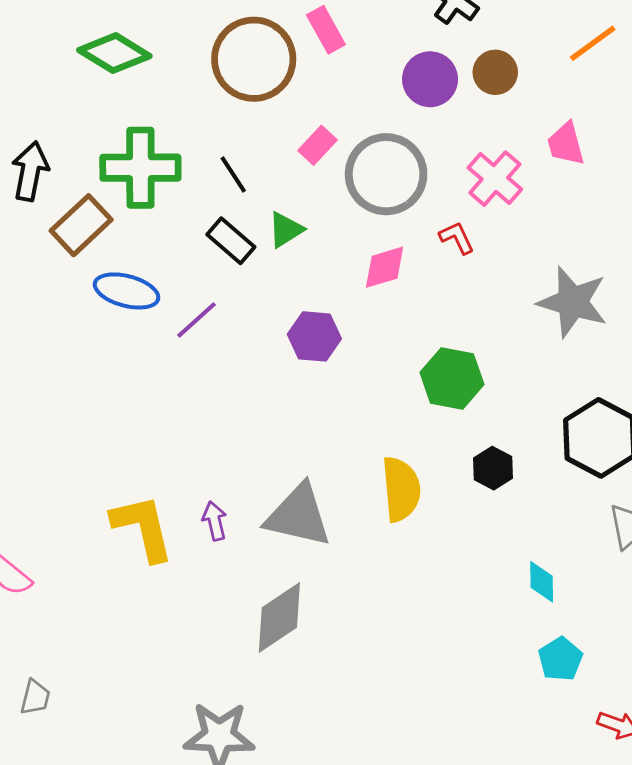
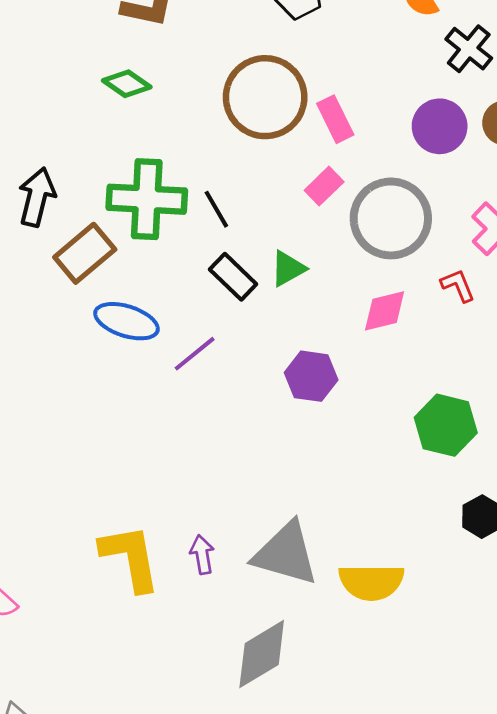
pink rectangle: (326, 30) -> (335, 119), moved
green diamond: (114, 53) -> (127, 84), size x0.7
black line: (233, 174) -> (216, 209), moved
yellow semicircle: (401, 489) -> (371, 582), moved, turned 92

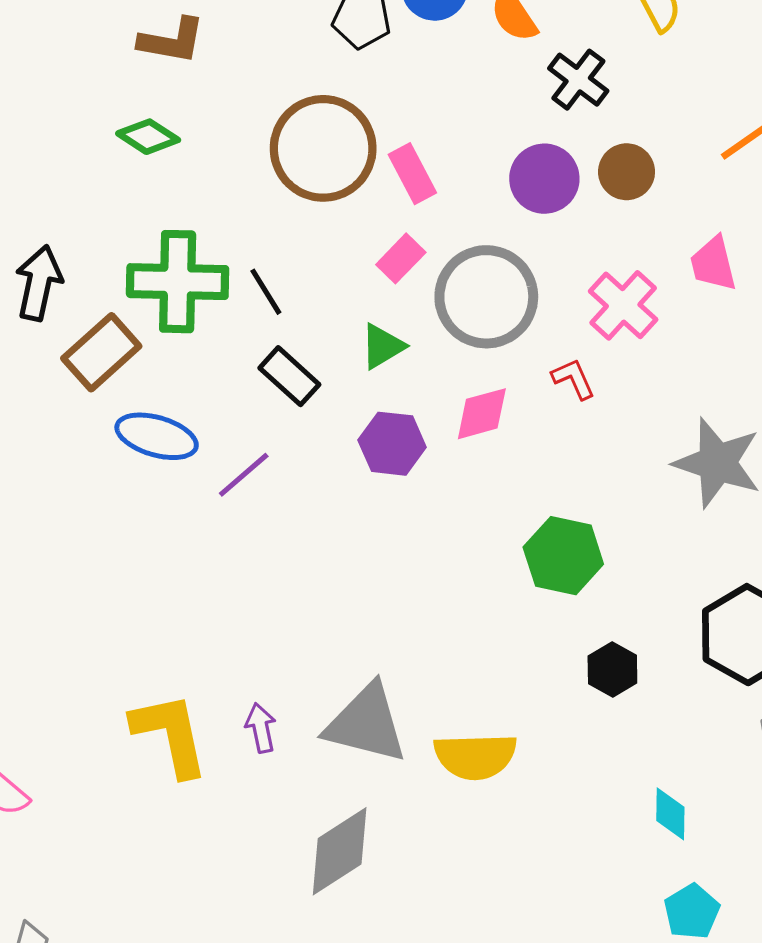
green triangle: (288, 269) -> (382, 346), moved
purple hexagon: (311, 376) -> (392, 444), moved

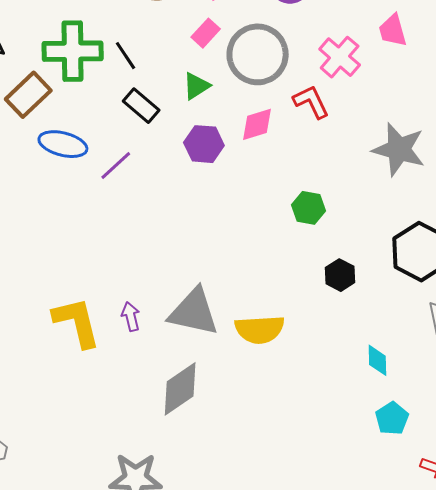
red L-shape: (573, 379) -> (311, 102), size x1.4
green hexagon: (563, 556) -> (308, 208), size x0.7

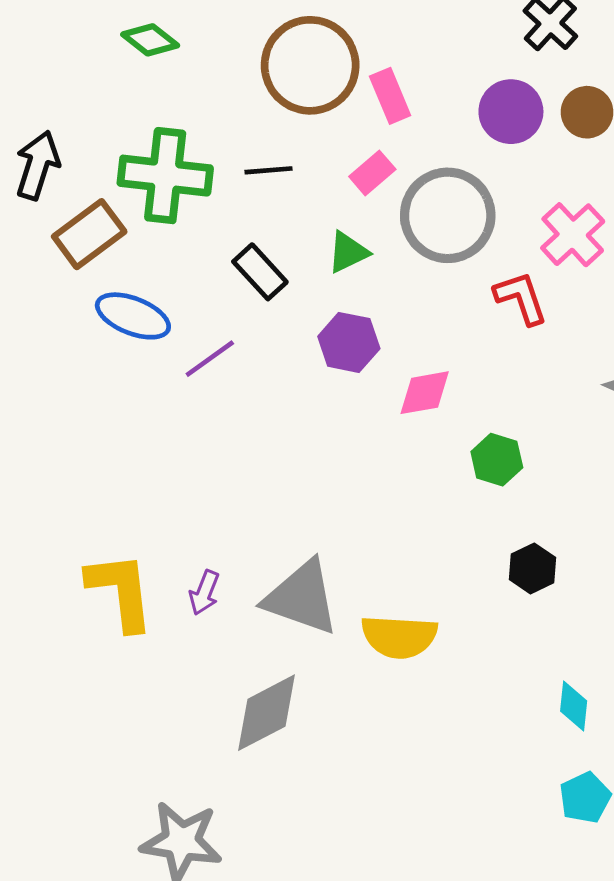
black line: (126, 56) -> (268, 170), moved, turned -68
pink diamond: (257, 124) -> (425, 393), moved
purple arrow: (131, 317) -> (204, 593), turned -152

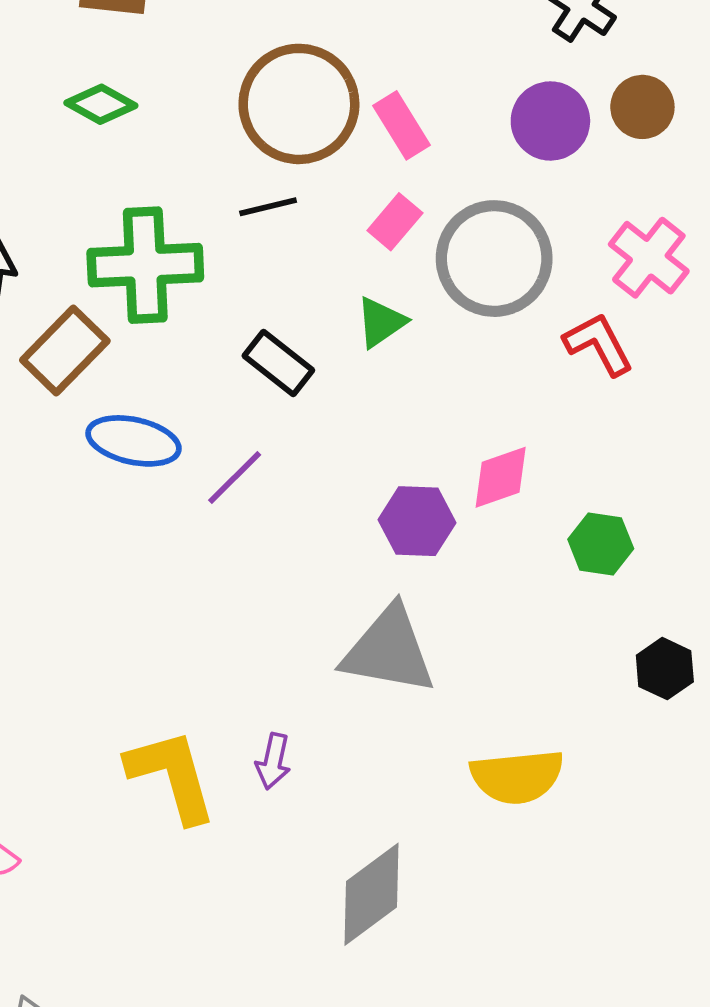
black line: (268, 170) -> (268, 207), moved
purple hexagon: (349, 342) -> (417, 521), moved
gray triangle: (302, 598) -> (389, 650), moved

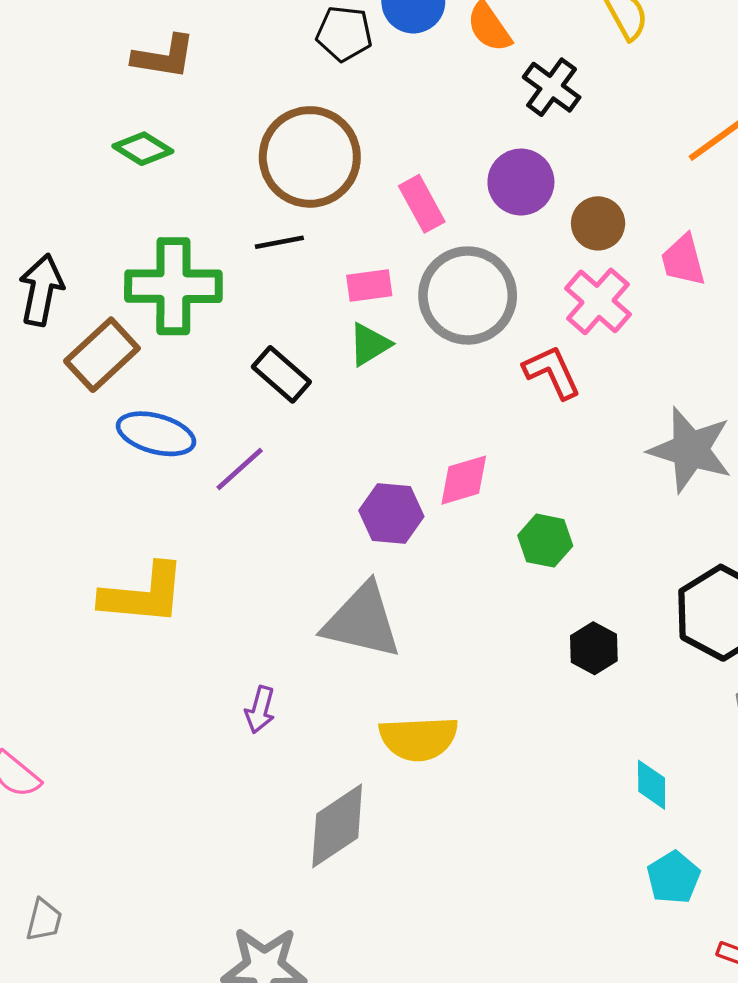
brown circle: (642, 107) -> (598, 223), moved
pink rectangle: (401, 125) -> (422, 204), moved
pink rectangle: (395, 222) -> (369, 285), moved, turned 39
yellow L-shape: (172, 776) -> (143, 594), moved, turned 108
yellow semicircle: (517, 777) -> (419, 738), moved

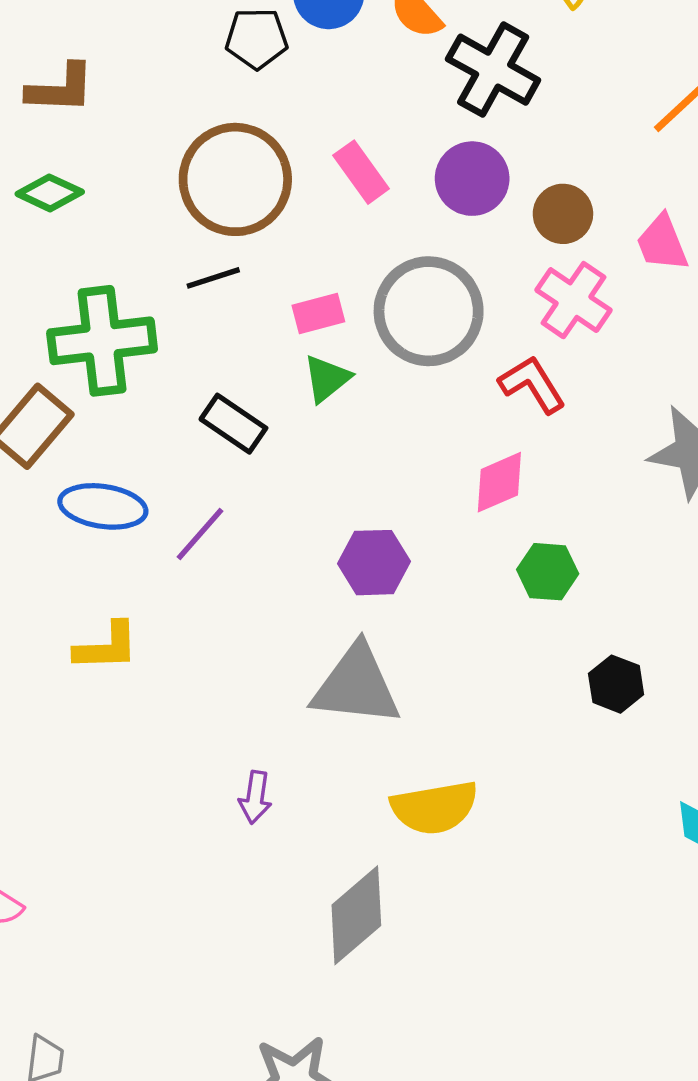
black cross: (552, 87) -> (493, 70), size x1.4
pink rectangle: (422, 204) -> (361, 172), moved
pink diamond: (464, 480) -> (499, 482), moved
yellow L-shape: (143, 594) -> (106, 647), moved, size x0.7

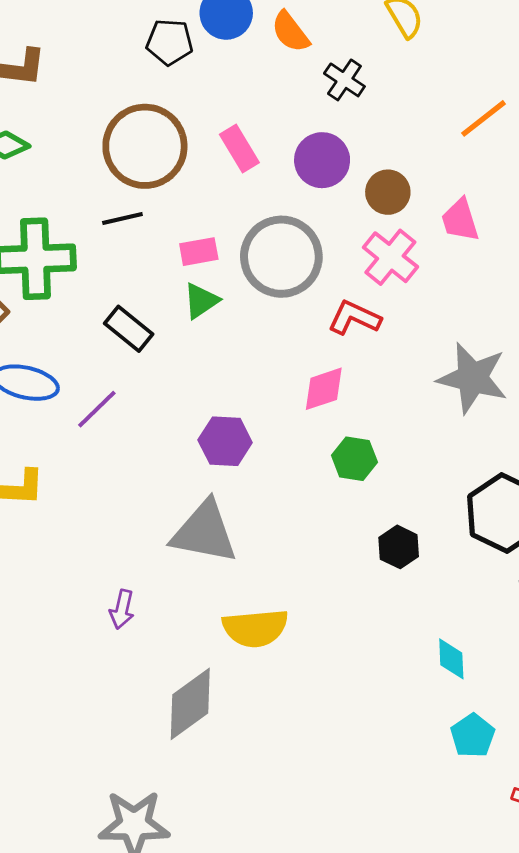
black cross: (493, 70) -> (344, 80), size x0.6
red L-shape: (532, 384) -> (354, 318), turned -38

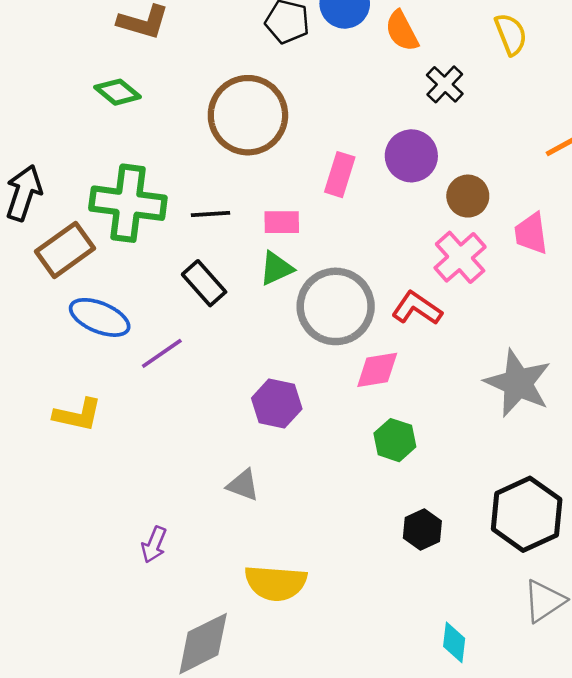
pink rectangle: (239, 148) -> (340, 175), moved, turned 39
black line: (122, 219) -> (210, 214), moved
gray circle: (281, 257) -> (336, 306), moved
gray triangle: (204, 532) -> (243, 485), size x0.5

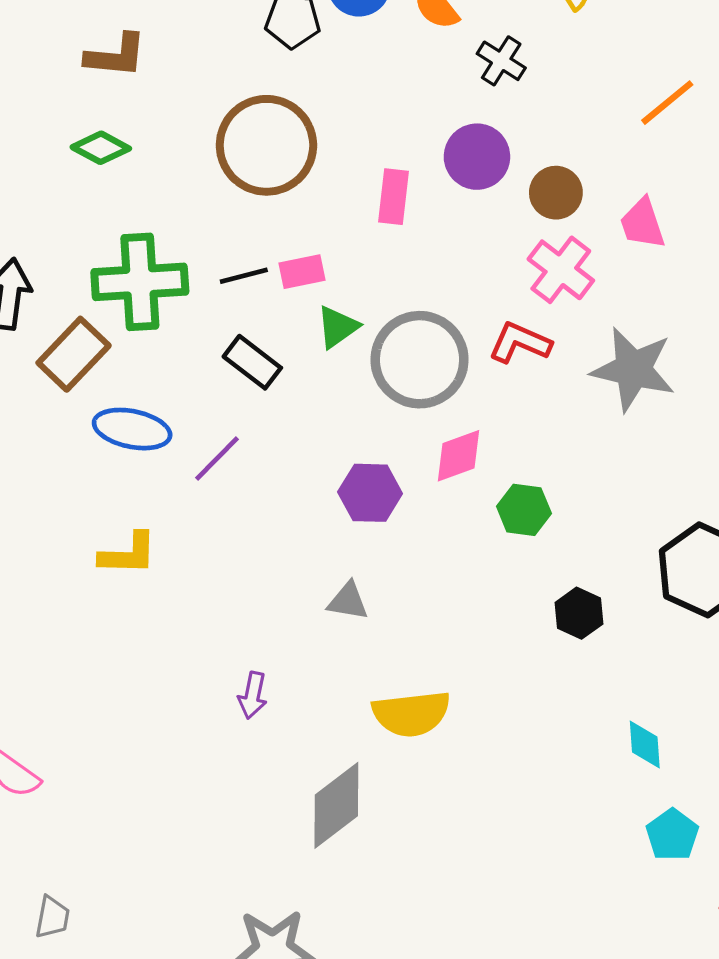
pink rectangle: (282, 222) -> (302, 272), moved
pink diamond: (377, 370) -> (458, 456), moved
gray star: (518, 383) -> (633, 369), moved

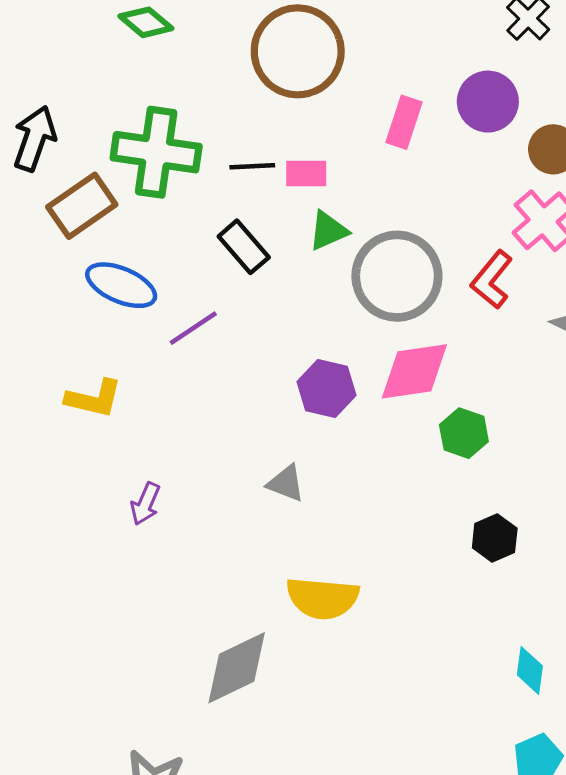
red L-shape: (520, 343) -> (492, 280), turned -86
pink diamond: (458, 456) -> (414, 371), size x1.4
purple arrow: (253, 695) -> (145, 504), moved

